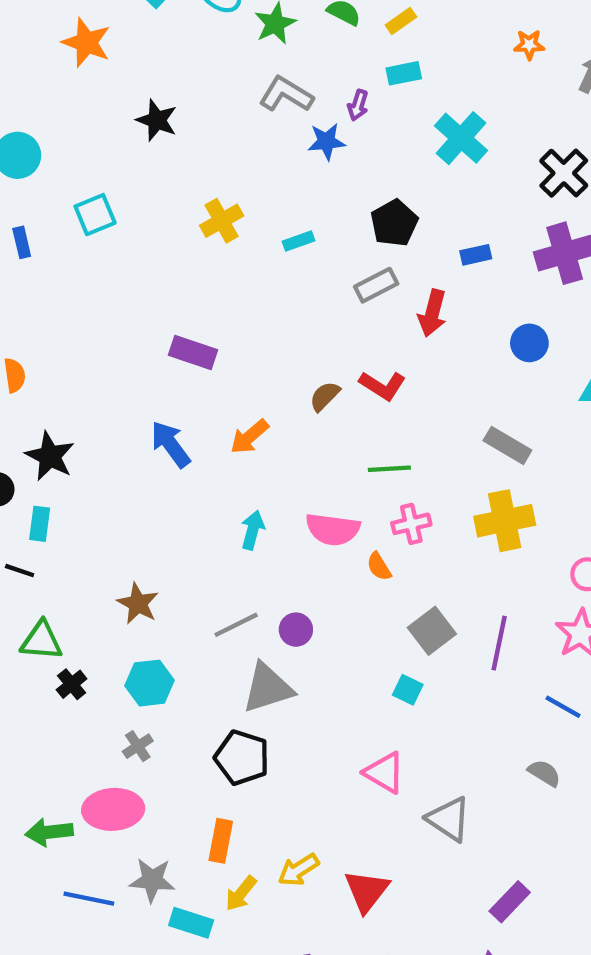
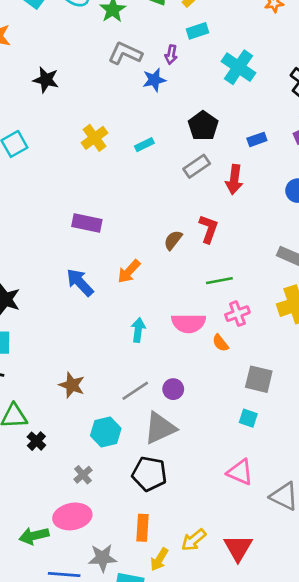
red L-shape: (383, 386) -> (209, 229), turned -96
gray square: (432, 631) -> (259, 379), turned -32
cyan hexagon: (150, 683) -> (106, 432), moved

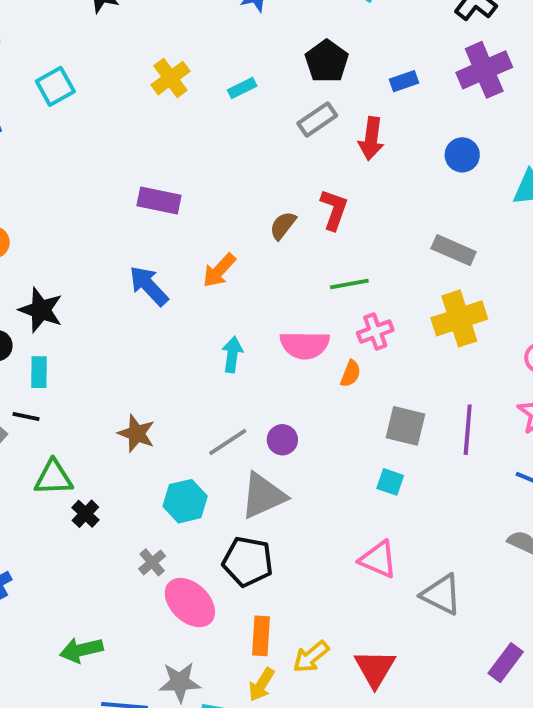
orange semicircle: (220, 343) -> (351, 374), turned -120
pink ellipse: (72, 516) -> (190, 603), moved, turned 54
orange rectangle: (143, 528) -> (261, 636), moved

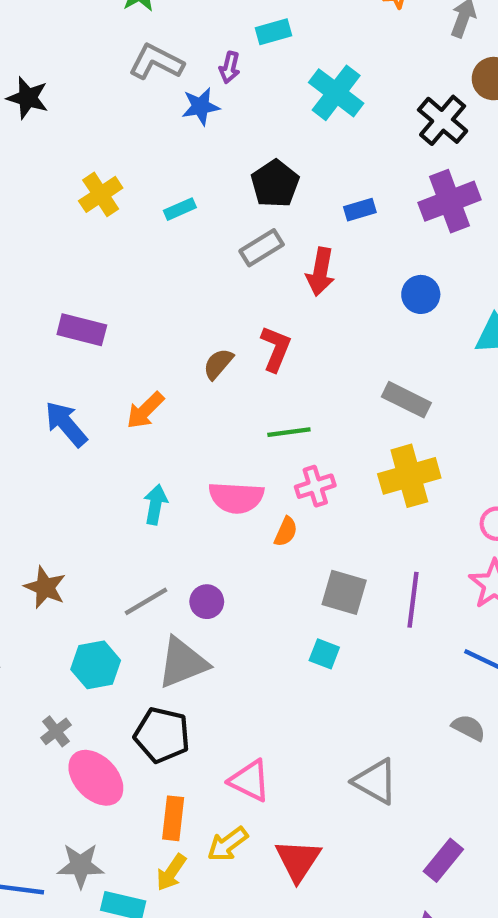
pink triangle: (378, 559) -> (250, 781), moved

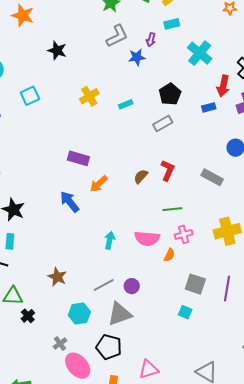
gray L-shape: (156, 62) -> (117, 36), turned 125
red arrow: (321, 272) -> (223, 86), moved
gray rectangle: (406, 400) -> (212, 177), moved
orange arrow: (145, 410) -> (99, 184), moved
pink triangle: (250, 781) -> (149, 369), turned -45

